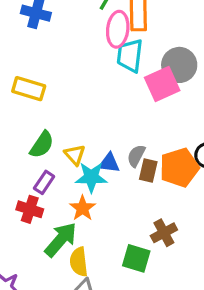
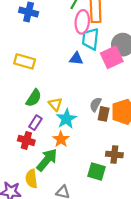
blue triangle: (109, 163) -> (76, 59), moved
cyan star: (91, 177) -> (66, 119), turned -30
brown cross: (164, 233) -> (114, 155), turned 35
yellow semicircle: (79, 262) -> (31, 179), moved

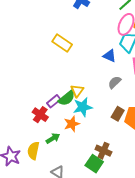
green semicircle: (34, 98) -> (67, 98), moved
gray semicircle: (95, 104) -> (115, 82), moved
brown cross: (114, 155) -> (103, 151), moved
green arrow: (47, 160) -> (53, 138), size x0.6

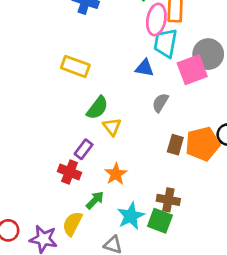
green semicircle: (67, 98) -> (97, 108), moved
cyan star: (83, 107) -> (131, 216), moved
yellow semicircle: (33, 151) -> (72, 224), turned 30

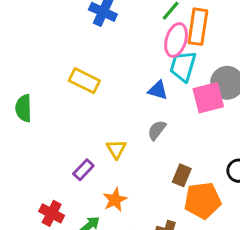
gray semicircle: (160, 103) -> (157, 130), moved
green semicircle: (97, 108) -> (24, 108), moved, turned 135
orange pentagon: (203, 144) -> (203, 200), moved
red cross: (70, 172) -> (52, 213), moved

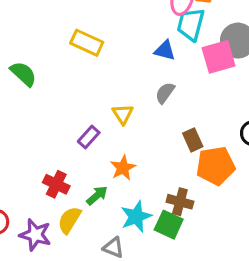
green semicircle: (24, 108) -> (23, 74), turned 136
brown rectangle: (182, 175) -> (193, 140), turned -45

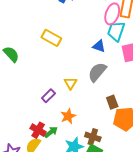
gray semicircle: (165, 93) -> (97, 72), size x1.5
red cross: (56, 184) -> (38, 130), moved
brown cross: (180, 202) -> (93, 137), moved

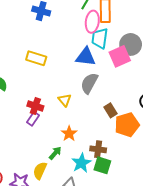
blue triangle: (99, 46) -> (86, 57), size x1.5
purple rectangle: (48, 96) -> (33, 119), moved
red cross: (38, 130) -> (35, 106), moved

